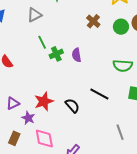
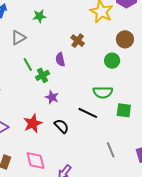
green circle: (121, 27) -> (112, 61), moved
purple semicircle: (76, 55) -> (60, 59), moved
green semicircle: (123, 66) -> (103, 92), moved
purple star: (28, 118) -> (52, 97), moved

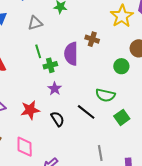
brown cross: (78, 41) -> (92, 39), turned -32
purple semicircle: (60, 59) -> (71, 54), size x1.6
green square: (124, 110) -> (122, 117), turned 35

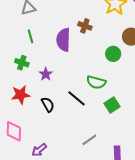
green cross: (50, 65) -> (22, 63), moved, turned 32
gray line: (100, 153) -> (89, 140), turned 63

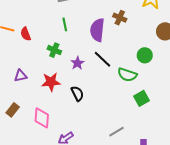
green circle: (113, 54) -> (145, 55), moved
black line: (76, 98) -> (102, 59), moved

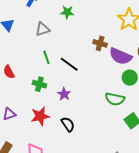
purple semicircle: (97, 30) -> (121, 56), moved, turned -65
black line: (102, 59) -> (69, 64), moved

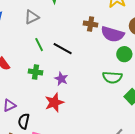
red star: (40, 116) -> (54, 102), moved
black semicircle: (68, 124) -> (24, 121), moved, turned -126

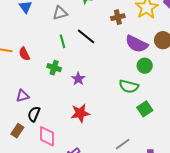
brown cross: (91, 24) -> (118, 17), moved, turned -32
black line: (63, 49) -> (86, 36), moved
red star: (54, 102) -> (80, 113), moved

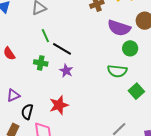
black line: (86, 36) -> (62, 49), moved
red star: (80, 113) -> (59, 105), moved

